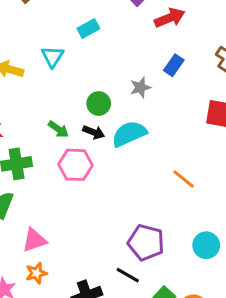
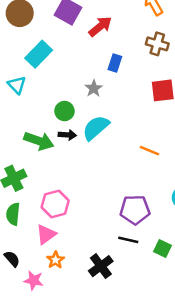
cyan rectangle: (88, 29) -> (39, 54), size x1.5
green arrow: (58, 129) -> (39, 141), size x1.6
pink hexagon: (76, 165) -> (55, 204), moved

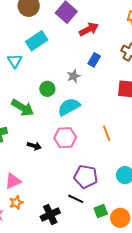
black arrow: (67, 135) -> (34, 146), moved
orange line: (150, 151) -> (107, 133), turned 35
pink hexagon: (55, 204) -> (65, 138), moved
green square: (162, 249) -> (101, 211), turned 32

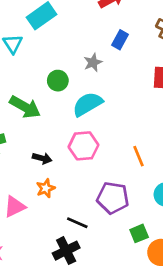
orange line: (107, 133) -> (138, 156), moved
black line: (76, 199) -> (77, 223), moved
orange star: (16, 202) -> (46, 188), moved
green square: (101, 211) -> (139, 233), moved

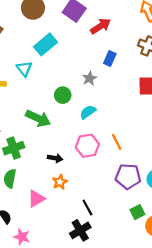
cyan semicircle: (88, 104) -> (88, 112), size x0.7
orange line: (138, 156) -> (117, 142), moved
purple pentagon: (113, 198) -> (128, 176), moved
black line: (77, 223) -> (87, 207), turned 42

